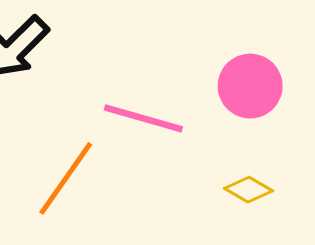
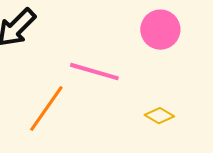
pink circle: (250, 86) -> (160, 30), moved

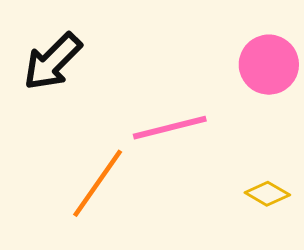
pink line: (94, 72) -> (170, 128), turned -30

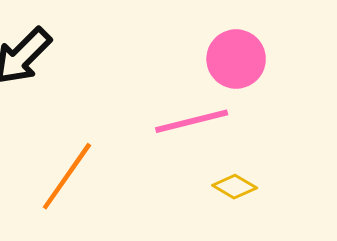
pink line: (170, 128) -> (192, 121), moved

